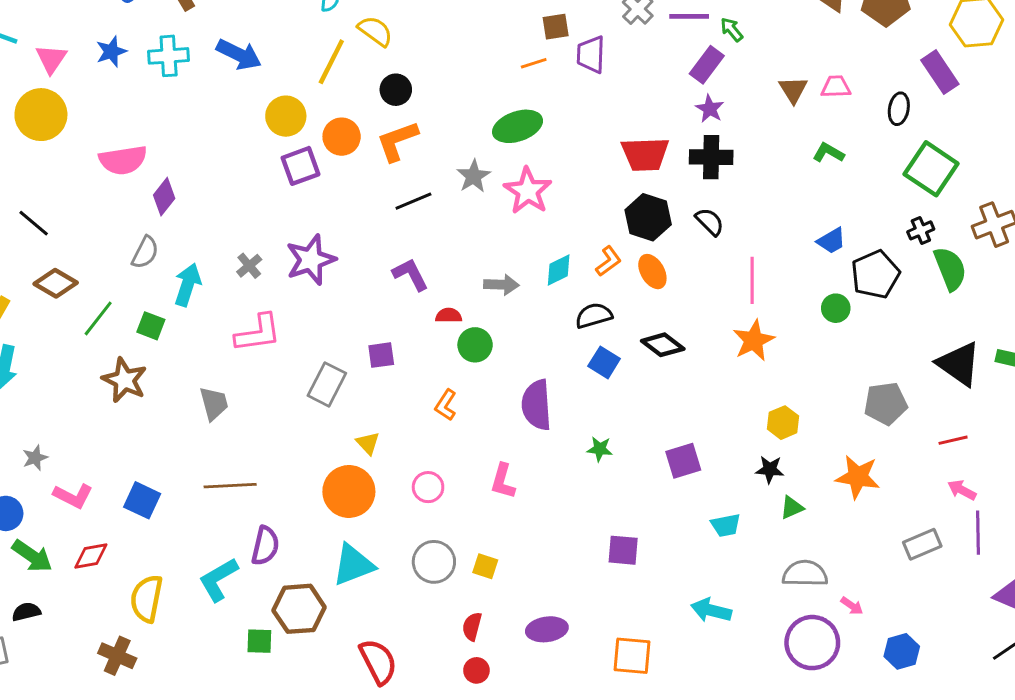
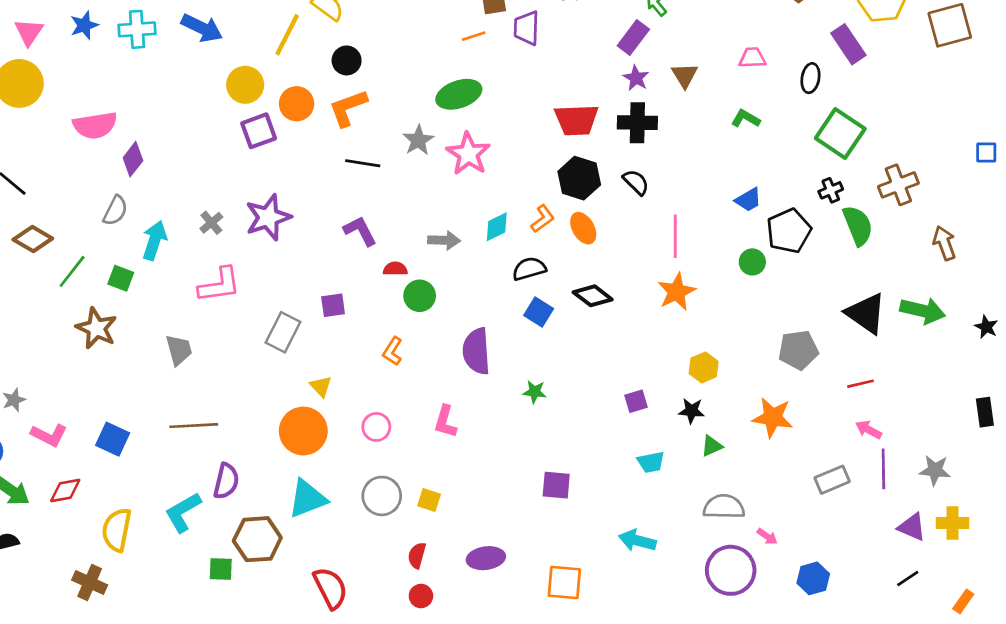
brown triangle: (793, 90) -> (685, 75), moved
black line: (413, 201) -> (363, 163), turned 32
purple square: (683, 461) -> (636, 401), moved, size x0.7

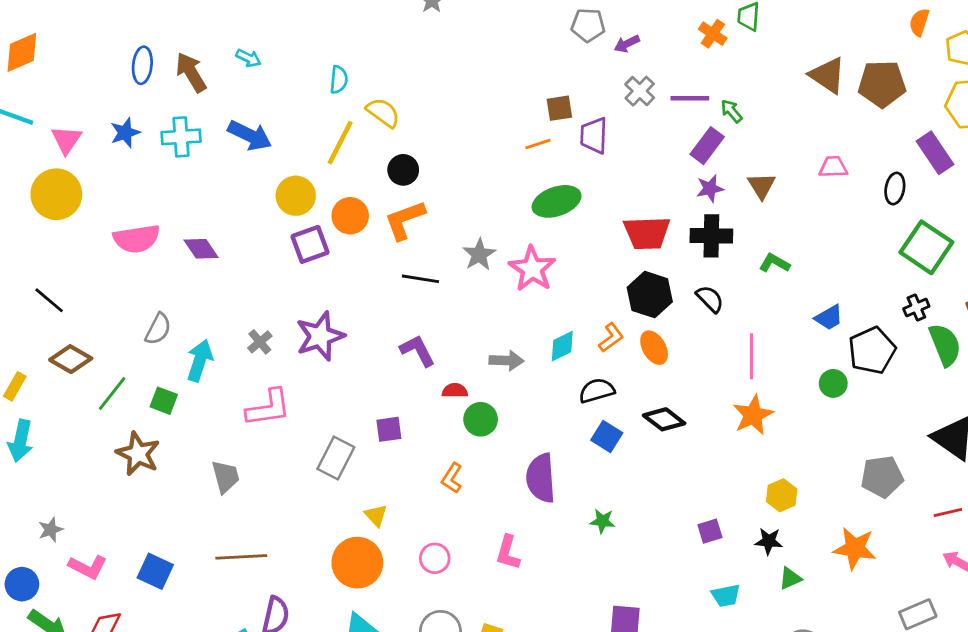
purple star: (636, 78) -> (710, 189), turned 30
green ellipse: (459, 94) -> (557, 201), moved
green L-shape: (746, 119) -> (774, 263), moved
purple diamond: (133, 159) -> (201, 249), moved, turned -72

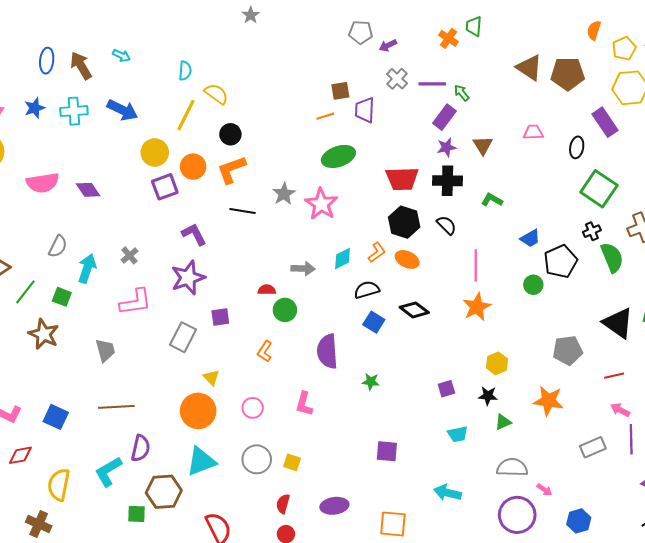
purple star: (320, 336) -> (188, 278), moved
orange ellipse: (654, 348) -> (407, 259), turned -35
purple L-shape: (418, 350) -> (194, 234), moved

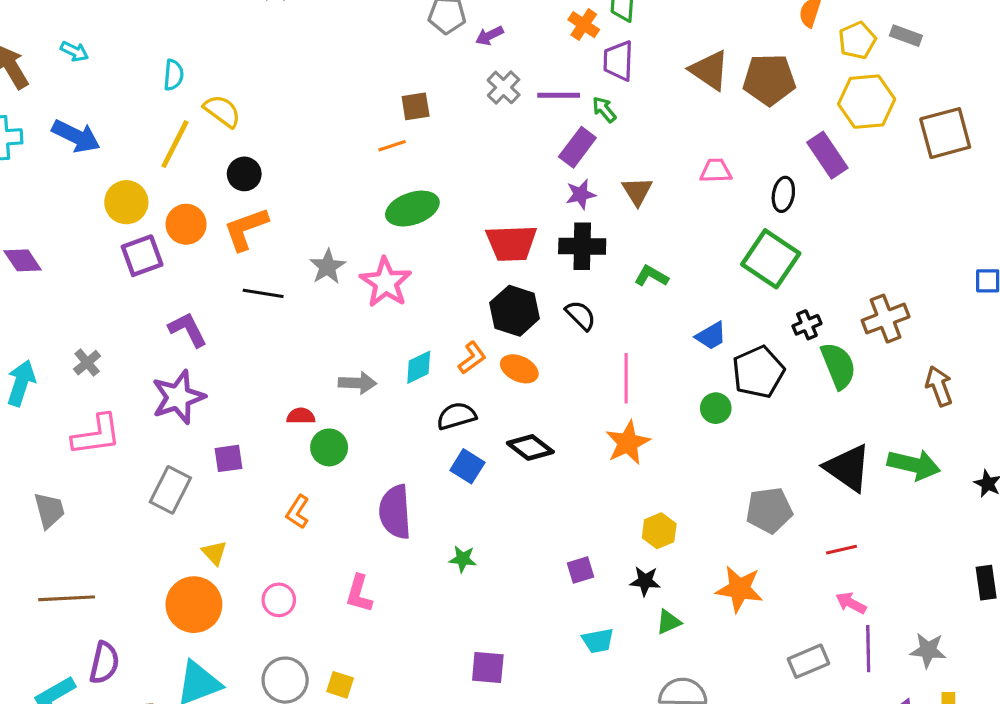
purple trapezoid: (365, 110) -> (618, 61), moved
green square: (599, 189) -> (771, 259), moved

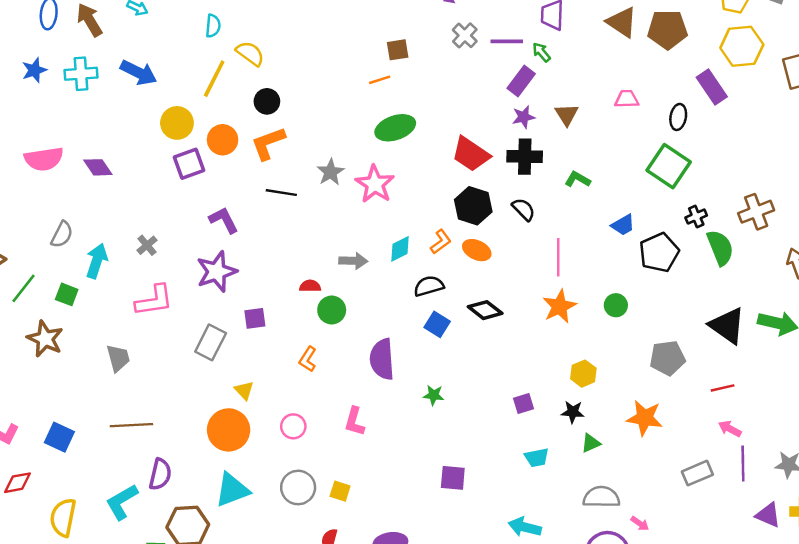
red trapezoid: (511, 243) -> (471, 154), turned 36
green circle: (716, 408) -> (616, 305), moved

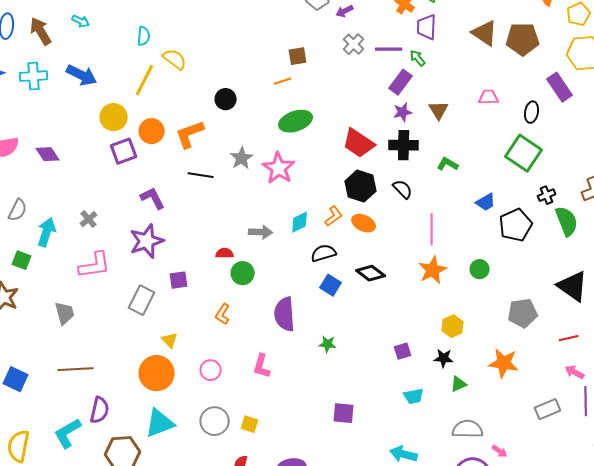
black circle: (267, 101) -> (226, 99), moved

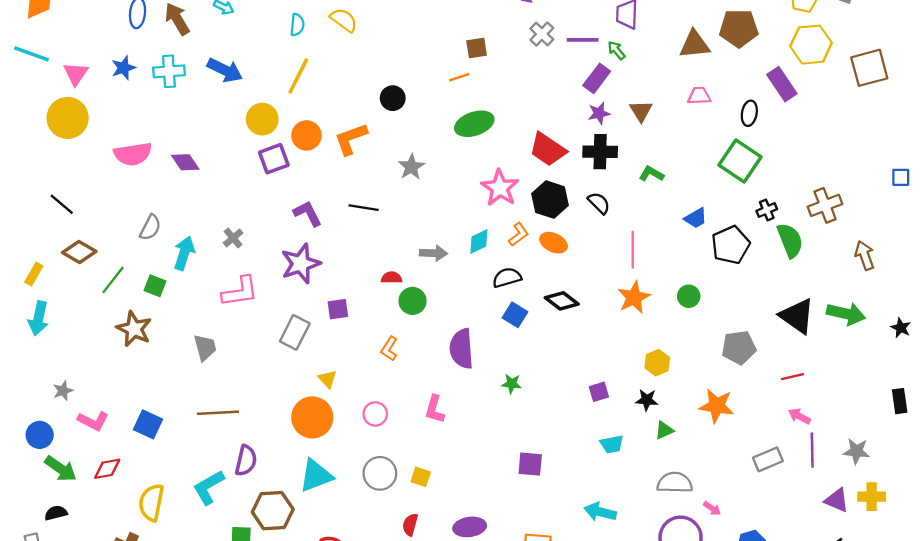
brown triangle: (485, 33) -> (695, 45), moved, turned -40
yellow semicircle: (175, 59) -> (344, 20), moved
pink star: (279, 168) -> (500, 188), moved
black line: (201, 175) -> (364, 208), moved

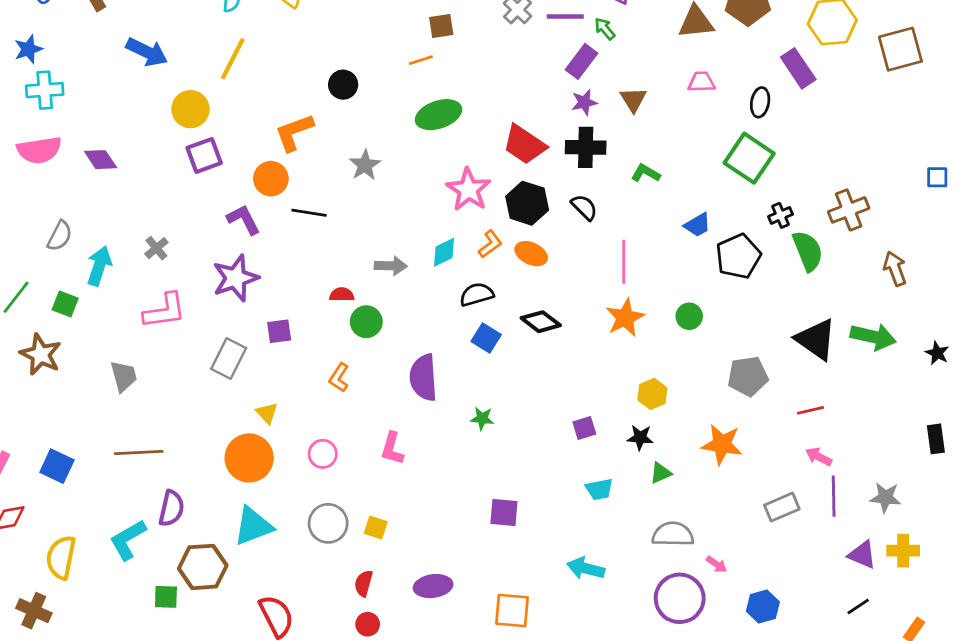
cyan cross: (169, 71) -> (45, 90), moved
orange circle: (306, 135) -> (271, 179), moved

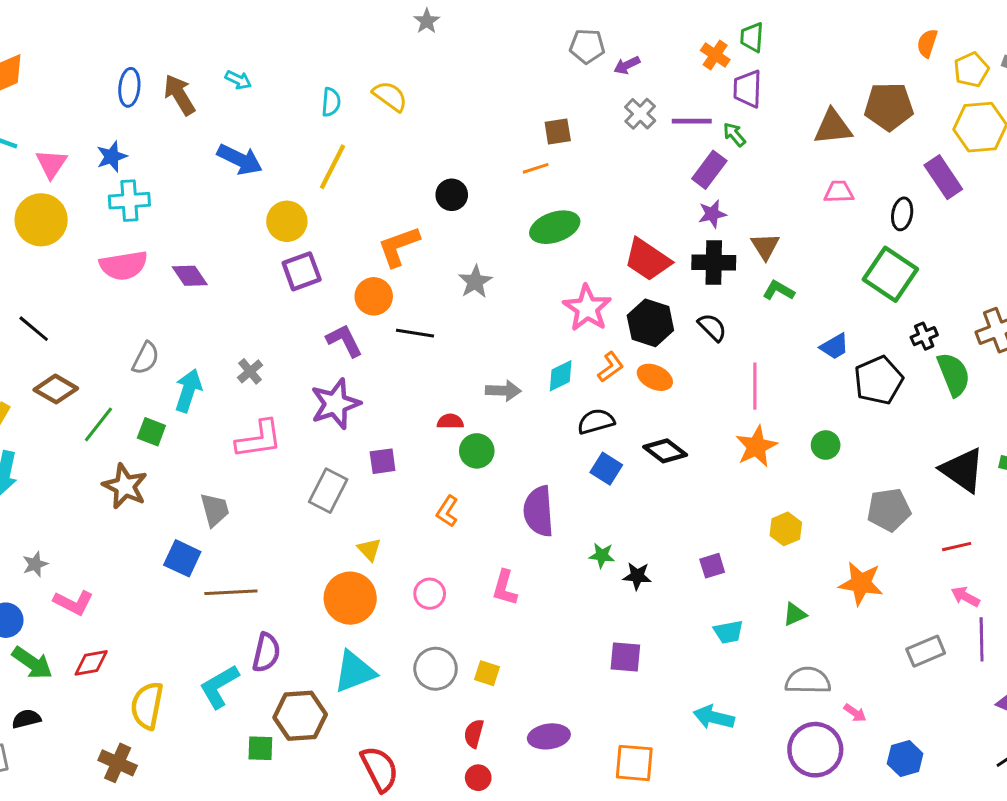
brown triangle: (633, 100) -> (765, 246), moved
black star: (640, 438) -> (637, 576), moved
blue square: (57, 466) -> (182, 558), moved

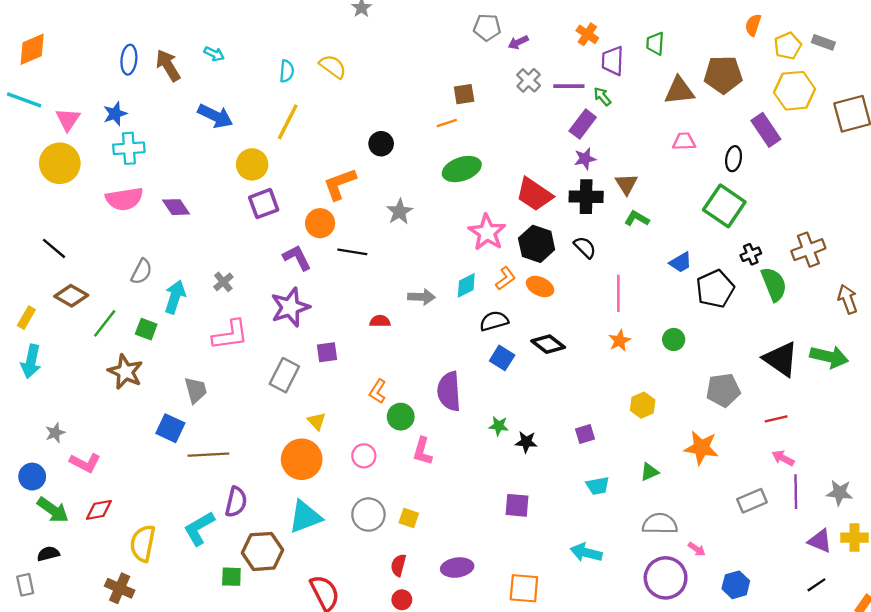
green trapezoid: (752, 37) -> (655, 43), moved
orange star: (756, 446) -> (620, 341), size x0.7
green circle: (477, 451) -> (401, 417), moved

